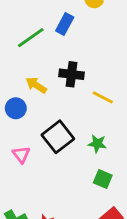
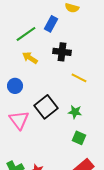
black cross: (72, 74) -> (62, 52), moved
yellow arrow: (36, 85) -> (30, 58), moved
pink triangle: (21, 154) -> (19, 120), size x1.5

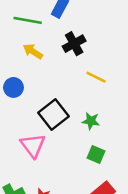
green line: (26, 34) -> (28, 20), turned 45
black cross: (62, 52) -> (74, 44), turned -36
pink triangle: (19, 120) -> (33, 145), moved

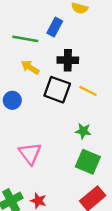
black cross: (74, 44) -> (68, 60), turned 30
black square: (53, 115) -> (57, 90), moved, turned -32
green square: (96, 155) -> (88, 162), size x1.5

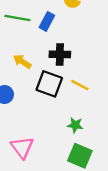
green line: (25, 39) -> (17, 18), moved

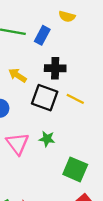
green star: (75, 125) -> (47, 139), moved
pink triangle: (22, 147) -> (18, 144), moved

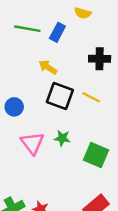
black cross: (55, 68) -> (100, 59), moved
yellow arrow: (18, 75) -> (48, 67), moved
green square: (75, 169) -> (96, 155), moved

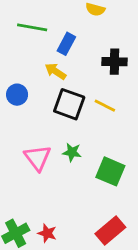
blue rectangle: (57, 32) -> (66, 44), moved
blue circle: (14, 107) -> (17, 95), moved

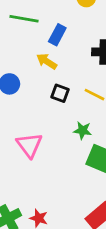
black square: (69, 104) -> (60, 93), size x0.6
green star: (72, 152) -> (83, 130), moved

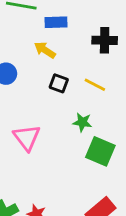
blue rectangle: (57, 35) -> (56, 22), turned 60

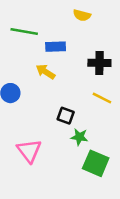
black square: (59, 83) -> (66, 116), moved
yellow line: (95, 85) -> (102, 98), moved

